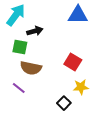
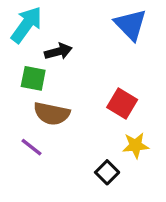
blue triangle: (78, 15) -> (131, 25), turned 45

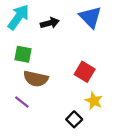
black arrow: (58, 51) -> (50, 23), moved
yellow star: (136, 145) -> (94, 101), turned 30

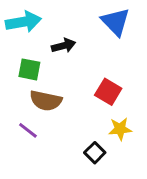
cyan arrow: (18, 17) -> (23, 22), turned 44
black arrow: (50, 23) -> (64, 46), moved
yellow star: (94, 101) -> (120, 129), turned -30

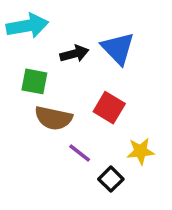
blue triangle: (116, 22) -> (118, 48), moved
red square: (108, 92) -> (109, 108), moved
purple line: (28, 130) -> (80, 153), moved

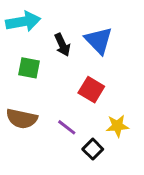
black arrow: (74, 54) -> (62, 45), turned 80
brown semicircle: (53, 118) -> (22, 119), moved

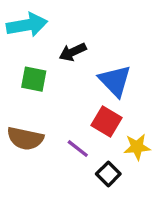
blue triangle: (99, 40) -> (115, 81), moved
black arrow: (62, 45) -> (73, 52), turned 90
red square: (91, 90) -> (107, 121), moved

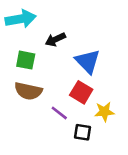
brown semicircle: (25, 138) -> (28, 91), moved
black square: (108, 174) -> (82, 132), turned -36

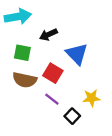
red square: (81, 92) -> (53, 73), moved
black square: (82, 132) -> (72, 116), turned 35

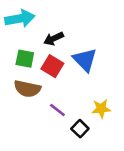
red square: (53, 73) -> (52, 66), moved

